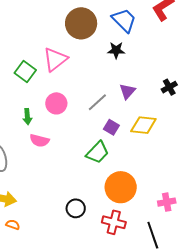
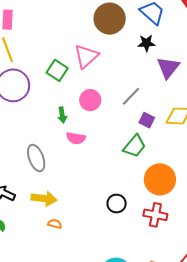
purple triangle: (127, 91) -> (168, 68), moved, size x1.4

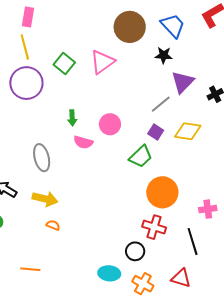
green square: (57, 70) -> (64, 63), moved
gray line: (131, 96) -> (161, 104), moved
pink circle: (90, 100) -> (110, 124), moved
black circle: (117, 204) -> (135, 251), moved

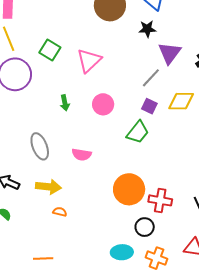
pink triangle: (102, 62) -> (89, 60), moved
pink semicircle: (83, 142) -> (82, 155), moved
orange circle: (162, 192) -> (129, 189), moved

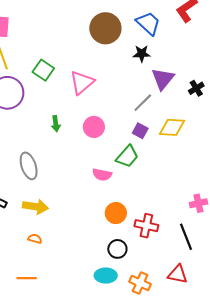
pink semicircle: (82, 155) -> (102, 175), moved
orange circle: (129, 189) -> (116, 213), size x0.7
orange semicircle: (60, 212) -> (35, 239), moved
black circle: (145, 227) -> (117, 249), moved

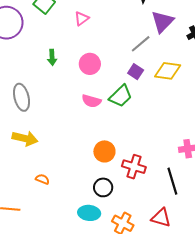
pink triangle: (82, 82) -> (82, 19), size x0.6
pink semicircle: (102, 175) -> (91, 101), moved
orange semicircle: (35, 239) -> (42, 179), moved

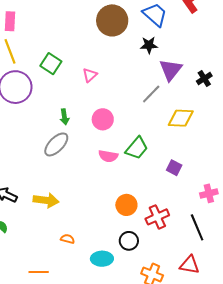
purple square: (136, 72) -> (174, 168), moved
gray ellipse: (22, 97) -> (56, 144), moved, turned 64
red cross: (134, 167) -> (157, 217), turned -35
cyan ellipse: (89, 213) -> (102, 259), moved

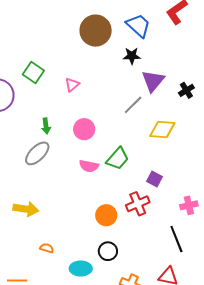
red cross: (157, 217) -> (138, 204), moved

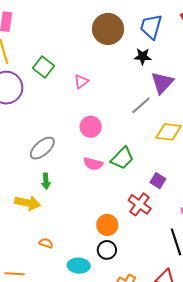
blue trapezoid: (138, 26) -> (151, 27), turned -120
green arrow: (46, 126) -> (46, 181), moved
red cross: (138, 204) -> (140, 204), turned -35
orange circle: (106, 215) -> (107, 225), moved

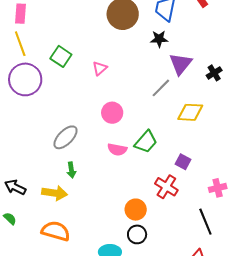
orange semicircle: (46, 243) -> (56, 231), moved, size x2.0

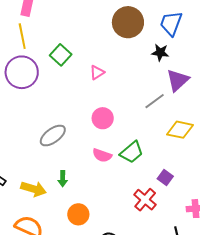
green arrow: (71, 170) -> (63, 179), moved
orange circle: (136, 210) -> (78, 214), moved

